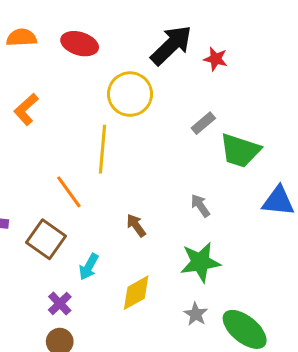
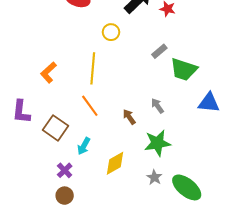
yellow circle: (130, 94) -> (111, 32), size x0.6
orange L-shape: (26, 109) -> (48, 72), moved
orange line: (69, 192) -> (90, 106), moved
brown arrow: (136, 225) -> (129, 117), moved

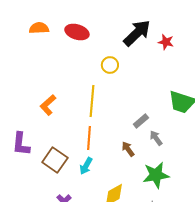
gray rectangle: (159, 51) -> (141, 121), moved
orange line: (90, 106) -> (89, 138), turned 40
cyan arrow: (84, 146) -> (86, 166), moved

